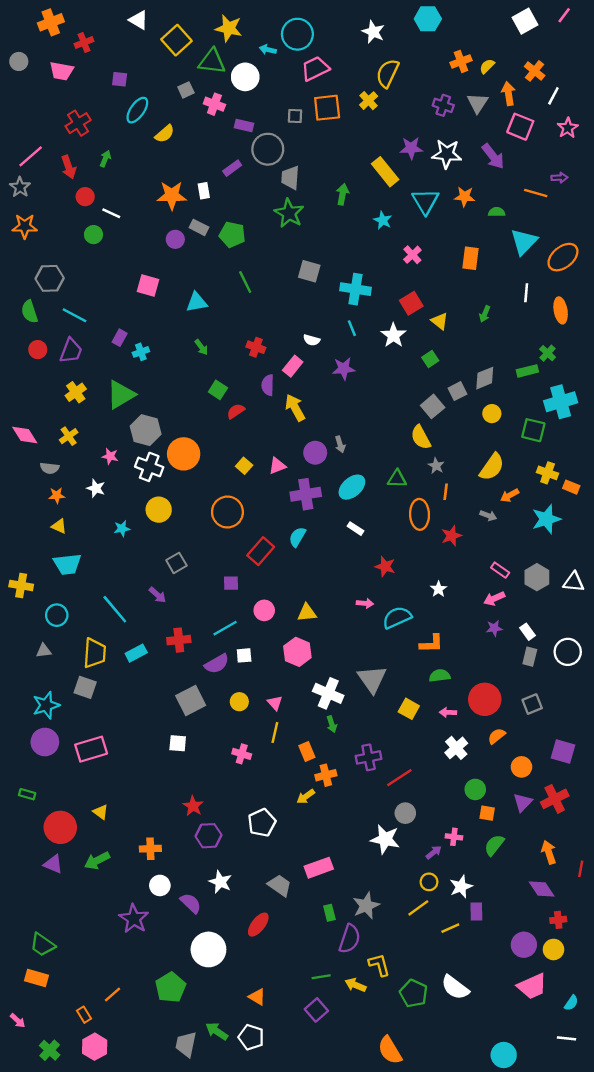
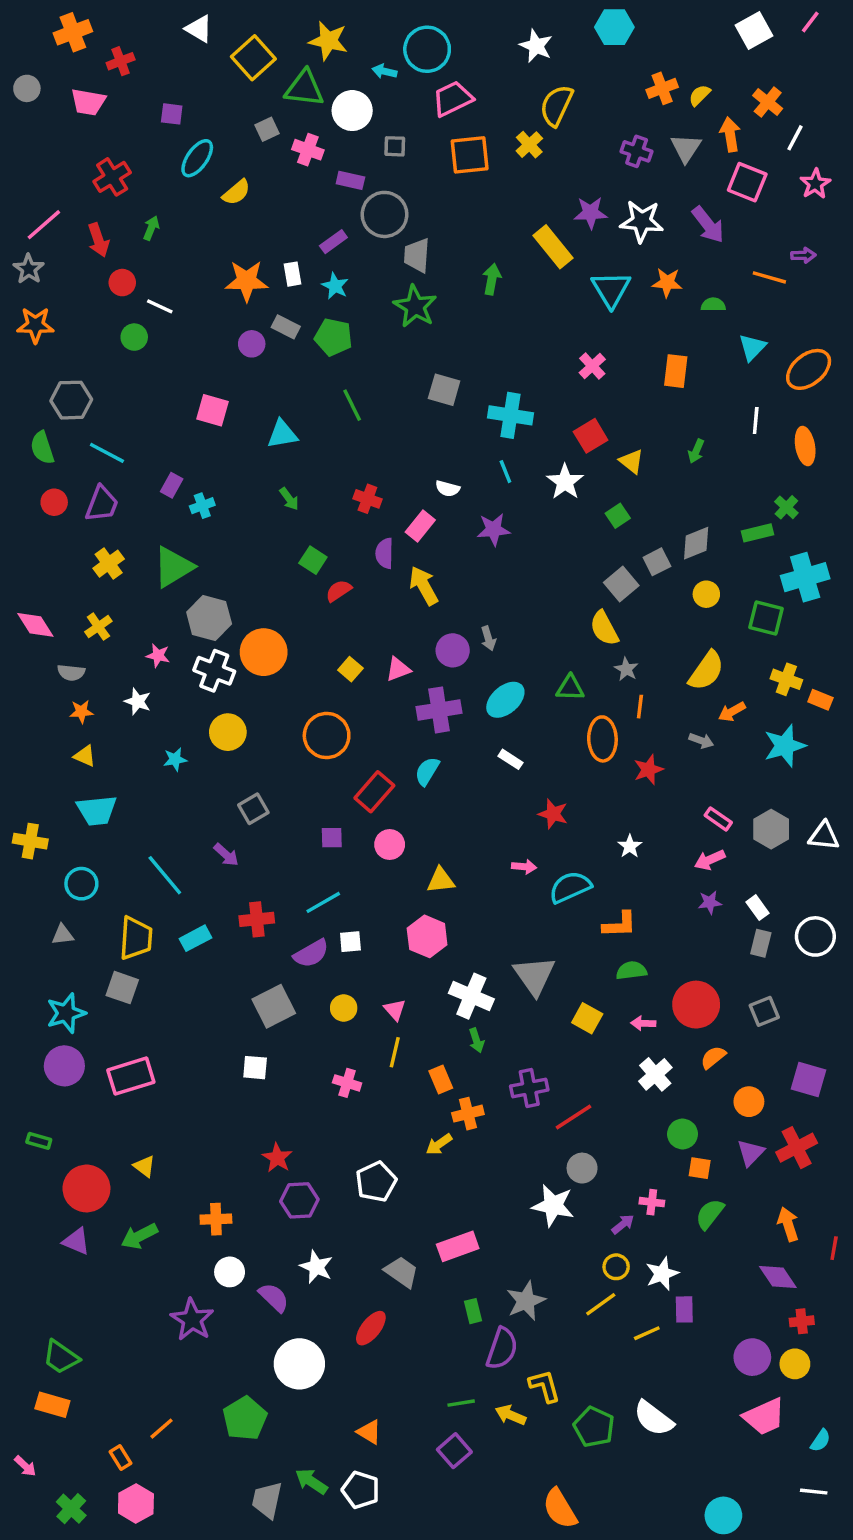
gray square: (295, 116) -> (395, 146), moved
cyan star: (383, 220) -> (335, 286), moved
cyan triangle: (524, 242) -> (752, 347), size x0.7
pink circle: (264, 610) -> (390, 845), moved

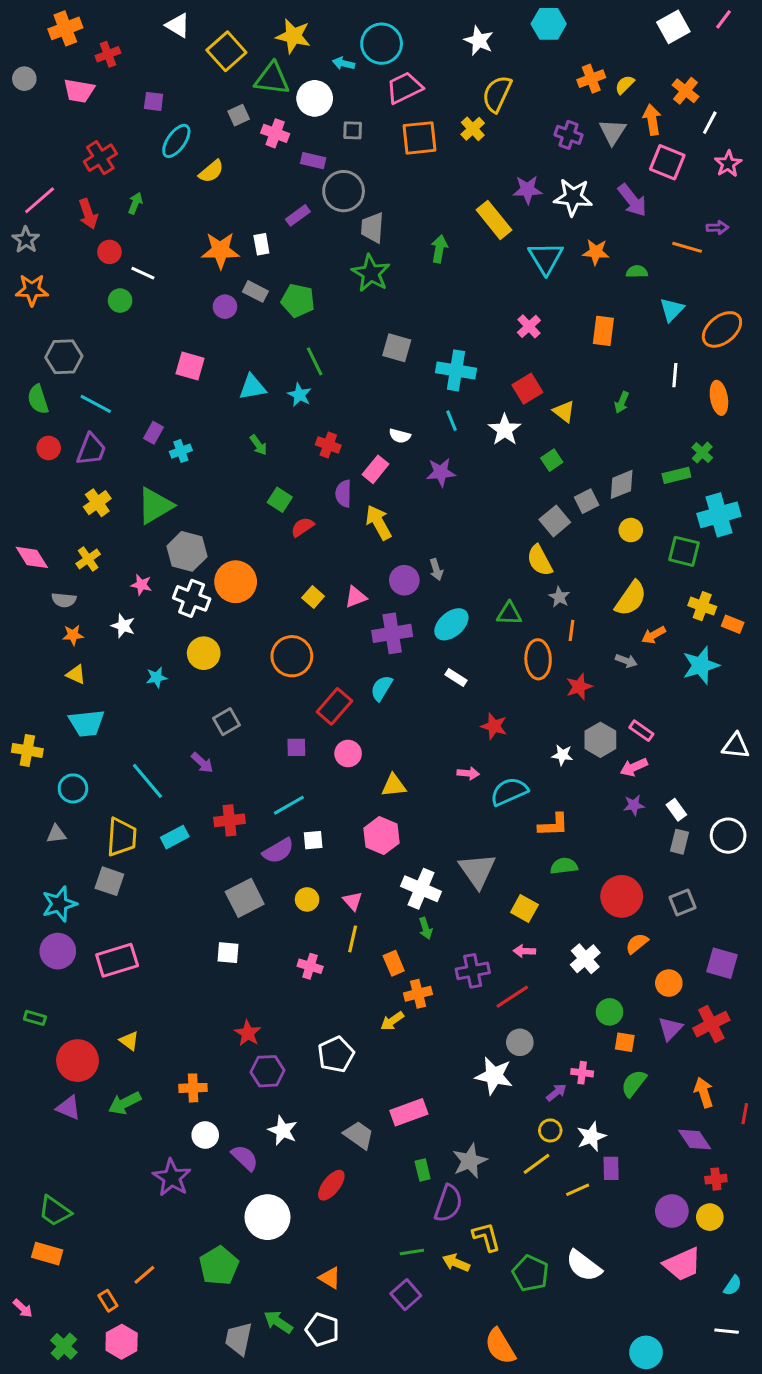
cyan star: (335, 286) -> (299, 395), moved
gray hexagon: (771, 829) -> (600, 740), moved
white star: (630, 846) -> (562, 755), turned -30
pink arrow: (643, 1023) -> (524, 951), moved

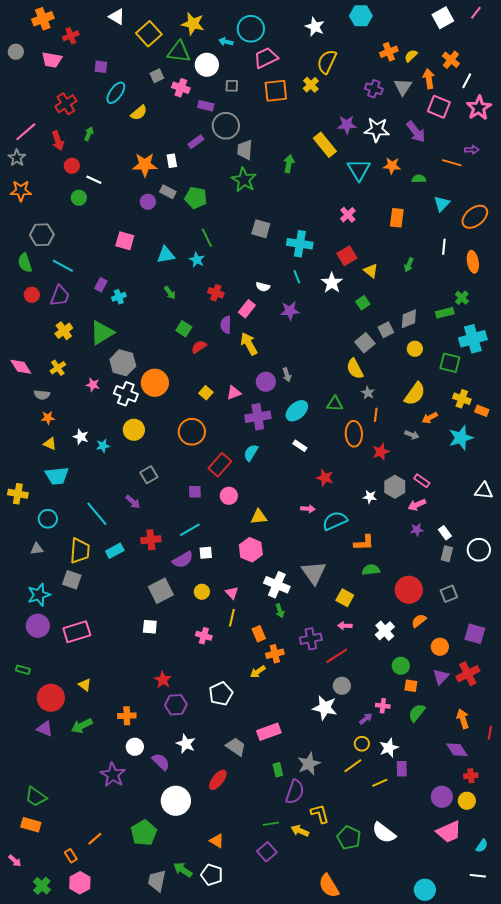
pink star: (728, 164) -> (479, 108), size x1.4
white star: (123, 626) -> (81, 437), moved

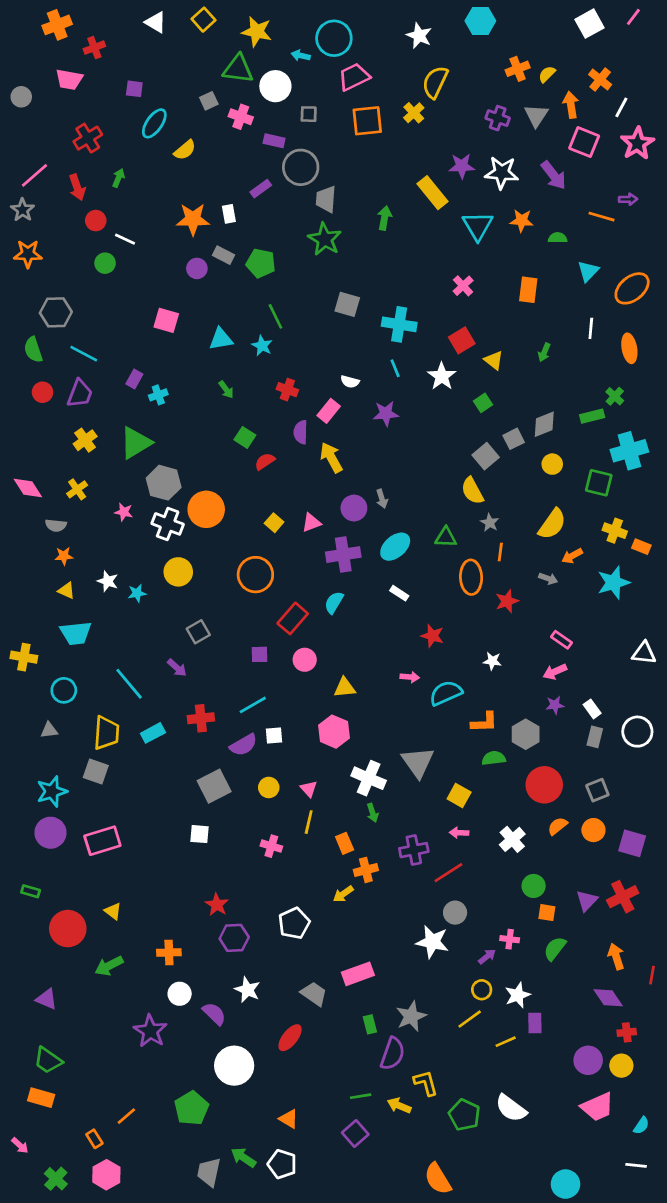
yellow square: (149, 34) -> (204, 20), moved, size x0.7
gray circle: (16, 52) -> (21, 97), moved
gray hexagon: (395, 487) -> (526, 734), moved
orange circle: (440, 647) -> (593, 830), moved
purple triangle: (45, 729) -> (46, 999), moved

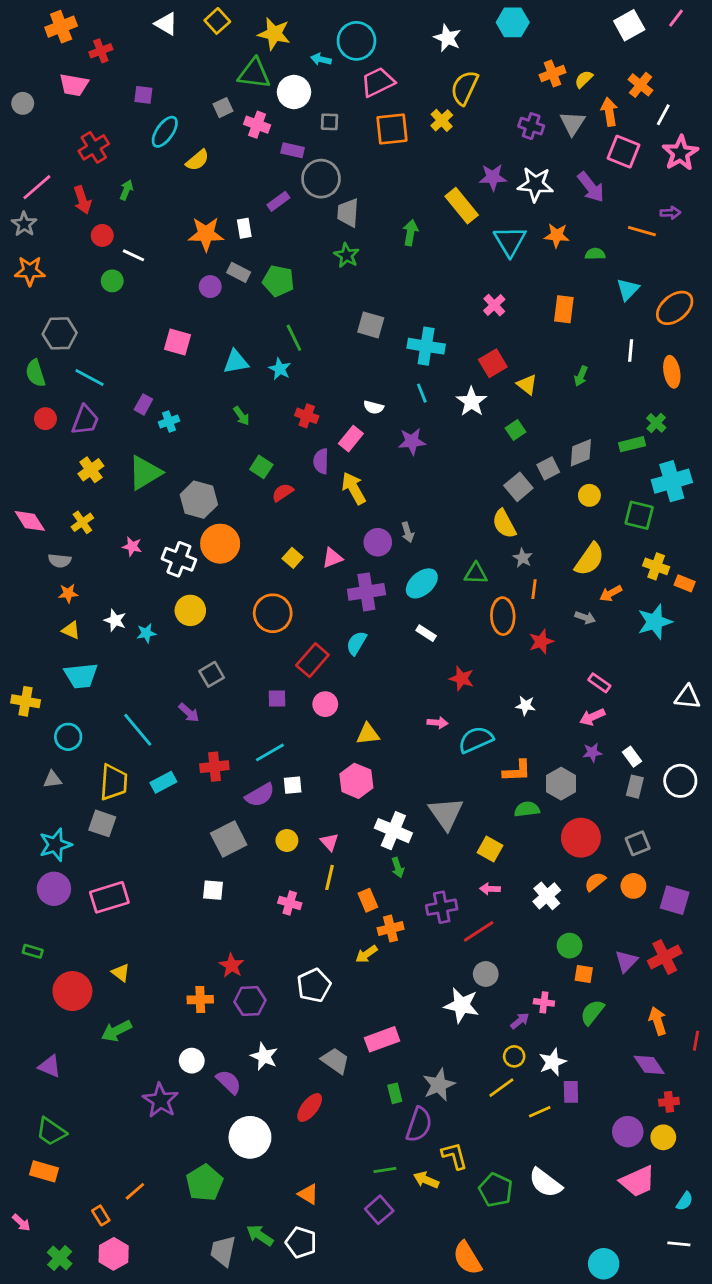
green star: (325, 239) -> (347, 255), size x0.7
gray hexagon: (164, 483) -> (199, 500), moved
orange cross: (169, 952) -> (200, 1000), moved

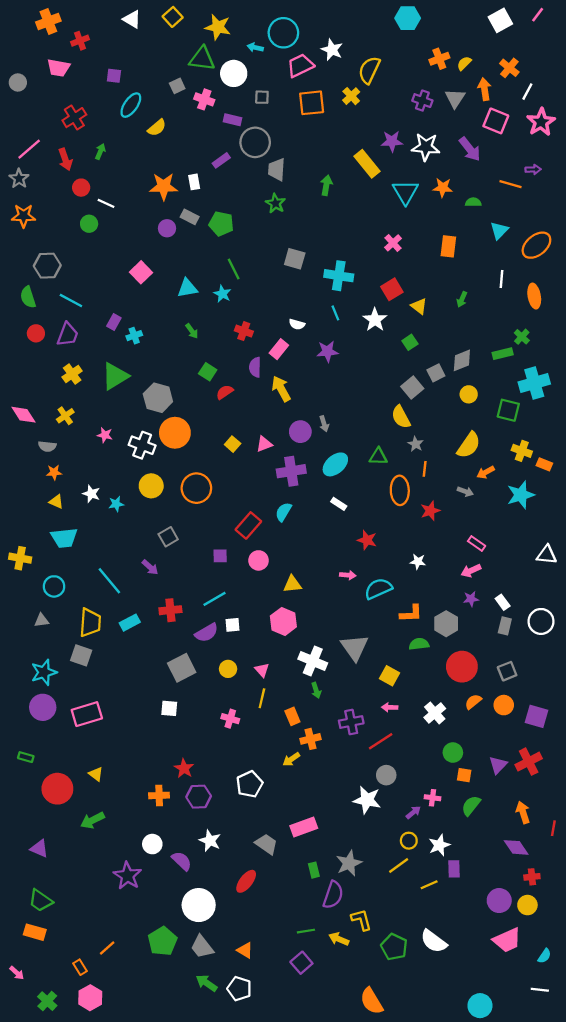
white star: (447, 38) -> (332, 50), moved
pink square: (178, 342) -> (141, 272), turned 30
orange circle: (273, 613) -> (196, 488), moved
gray trapezoid: (223, 1251) -> (202, 947), moved, turned -50

